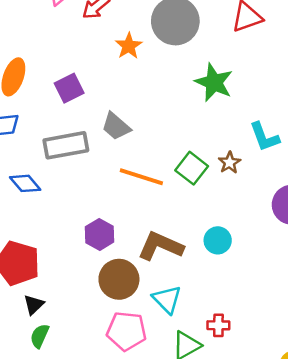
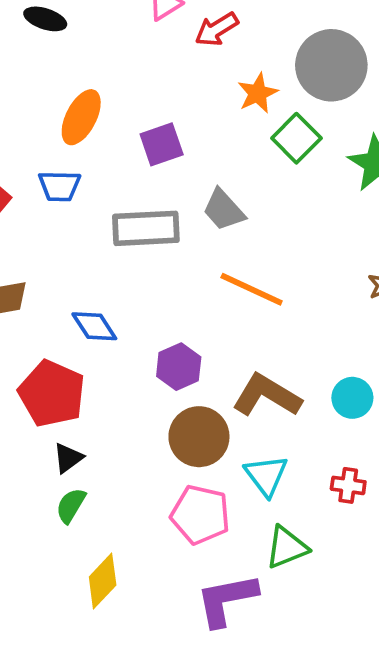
green square: (192, 168) -> (296, 138), moved
blue diamond: (25, 183) -> (94, 326), moved
red cross: (218, 325) -> (348, 485), moved

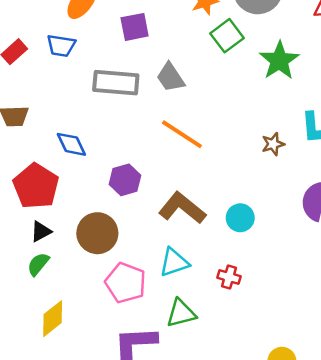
brown circle: (199, 437) -> (97, 233), moved
cyan triangle: (266, 475) -> (174, 262), turned 40

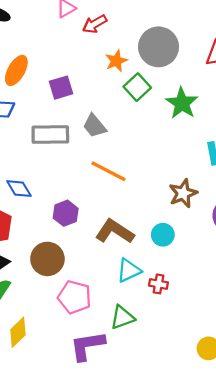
brown star: (273, 144) -> (183, 193), moved, size x1.5
cyan triangle: (174, 262) -> (129, 270), moved

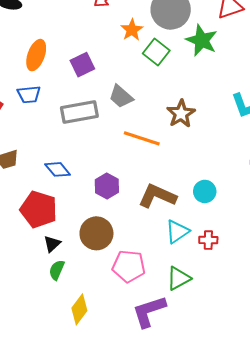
green star: (182, 103) -> (202, 40), moved
brown star: (183, 193) -> (181, 114), moved

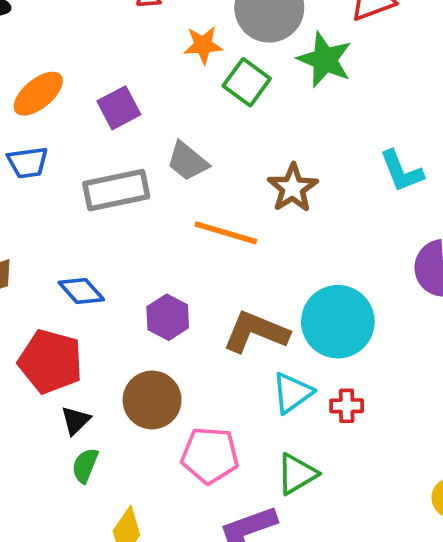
orange star: (132, 30) -> (203, 45), turned 30
orange ellipse: (36, 55) -> (38, 94), turned 32
cyan circle: (205, 191) -> (338, 322), size x1.8

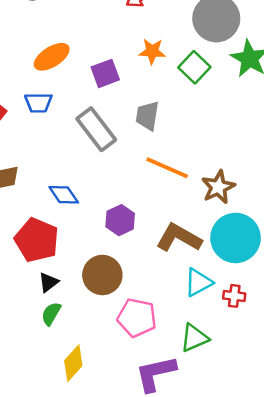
orange star: (203, 45) -> (152, 51), moved
gray trapezoid: (188, 161) -> (147, 116), turned 52
brown star: (293, 188) -> (218, 187), moved
gray rectangle: (116, 190) -> (96, 129), turned 57

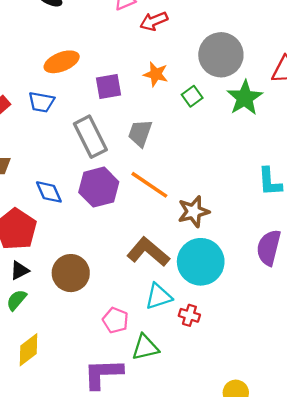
green square: (194, 67) -> (192, 96), size x0.7
purple hexagon: (120, 220) -> (99, 187), moved, size x1.4
pink pentagon: (137, 318) -> (116, 320), moved, size x0.7

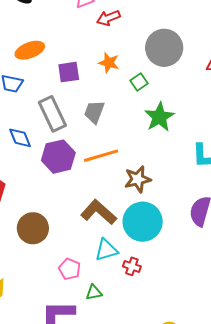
green star: (245, 98) -> (159, 117), moved
orange line: (149, 185) -> (101, 156), turned -52
blue diamond: (49, 192) -> (20, 138), moved
green triangle: (145, 347) -> (94, 292), size x0.7

